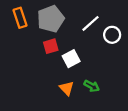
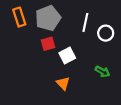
white line: (90, 23) -> (85, 22), turned -36
green arrow: (92, 86) -> (102, 71), moved

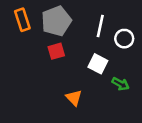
white square: (67, 55) -> (98, 64), moved, turned -35

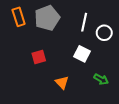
red square: (56, 51) -> (39, 57), moved
green arrow: (120, 84) -> (101, 79), moved

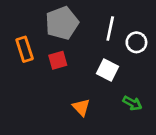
orange rectangle: (19, 17) -> (25, 49), moved
red square: (39, 57) -> (58, 60), moved

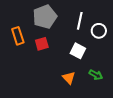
orange triangle: (81, 107) -> (69, 78), moved

